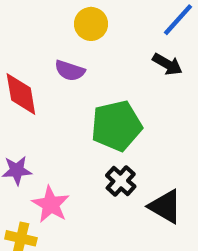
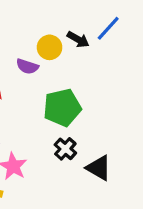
yellow circle: (91, 24) -> (50, 47), moved
black arrow: (167, 64) -> (78, 39), moved

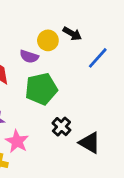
blue line: (108, 28) -> (98, 58), moved
green pentagon: (62, 108) -> (41, 89), moved

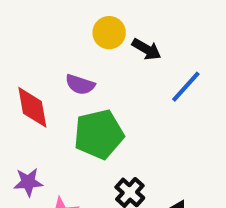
yellow circle: (48, 40) -> (109, 33), moved

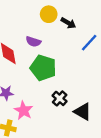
green pentagon: (99, 134) -> (43, 68), turned 30

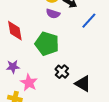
purple semicircle: (33, 42) -> (53, 14), moved

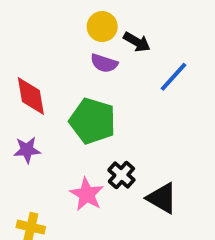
purple star: (13, 67) -> (27, 150), moved
pink star: (29, 83) -> (87, 194), moved

